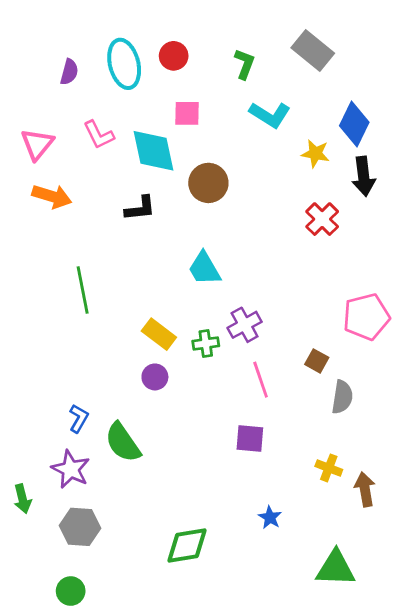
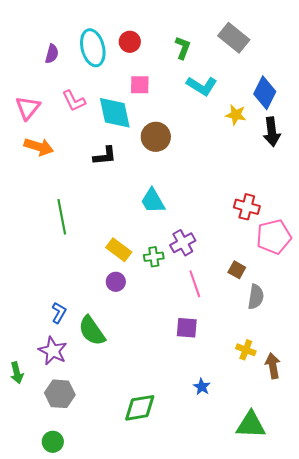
red cross: (322, 219) -> (247, 207), moved, turned -30

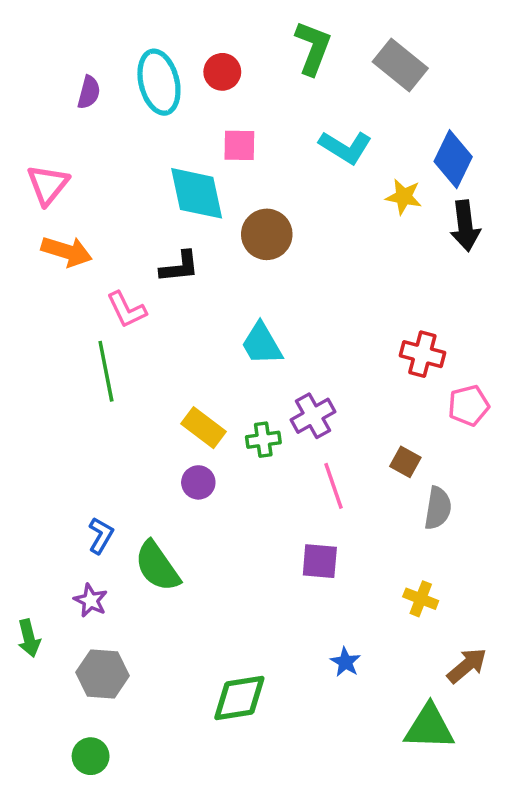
green L-shape: (183, 48) -> (313, 48), moved, size x1.4
pink L-shape: (74, 101) -> (126, 310), moved
pink pentagon: (274, 237) -> (469, 405), size x0.7
purple star: (53, 351) -> (91, 600), size x0.7
brown arrow: (273, 366) -> (467, 665), moved, turned 60

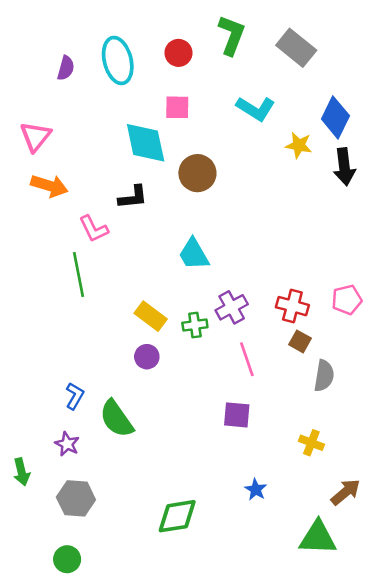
red circle: (222, 72) -> (178, 53), moved
red cross: (422, 354) -> (292, 306), moved

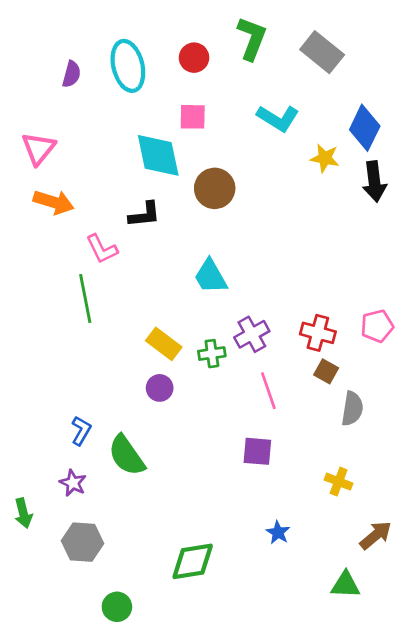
green triangle: (318, 538) -> (345, 585), size x0.7
green circle: (67, 559) -> (117, 607), moved

